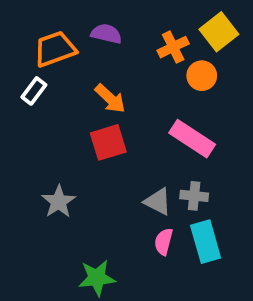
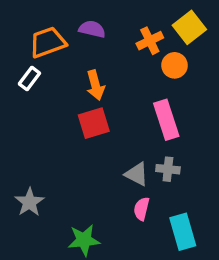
orange arrow: (110, 99) -> (95, 85), turned 32
pink rectangle: (192, 139) -> (166, 120), turned 39
gray star: (59, 202) -> (29, 202), moved
cyan rectangle: (206, 242) -> (183, 232), moved

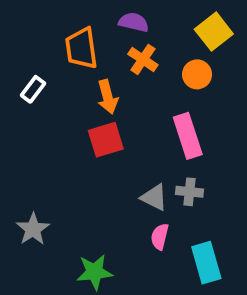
purple semicircle: (92, 29) -> (134, 22), moved
orange cross: (150, 41) -> (143, 59), moved, turned -30
orange trapezoid: (48, 42) -> (81, 48), moved, turned -78

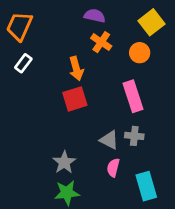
orange trapezoid: (81, 48) -> (19, 26), moved, turned 32
gray star: (33, 229) -> (64, 162), moved

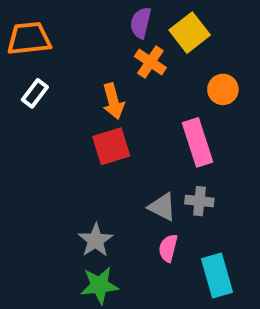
purple semicircle: (95, 16) -> (141, 23), turned -90
yellow square: (151, 22) -> (190, 33), moved
orange trapezoid: (19, 26) -> (29, 38), turned 60
orange circle: (140, 53) -> (223, 89), moved

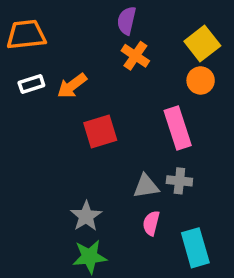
yellow square: (190, 33) -> (202, 43), moved
white rectangle: (35, 93) -> (31, 84), turned 35
orange arrow: (113, 101) -> (72, 86), moved, turned 68
gray triangle: (162, 207) -> (146, 186), turned -36

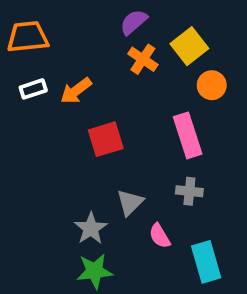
purple semicircle: (127, 21) -> (134, 22), turned 36
yellow square: (202, 43) -> (189, 46), moved
gray triangle: (146, 186) -> (130, 202), moved, turned -36
pink semicircle: (151, 223) -> (160, 236), turned -45

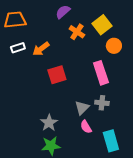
purple semicircle: (134, 22) -> (63, 12), moved
gray triangle: (130, 202) -> (82, 108), moved

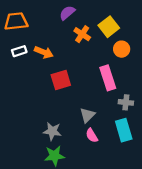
orange arrow: (41, 49) -> (44, 52), turned -120
gray cross: (102, 103) -> (126, 102), moved
gray star: (49, 123) -> (52, 131), turned -30
cyan rectangle: (111, 141) -> (124, 130), moved

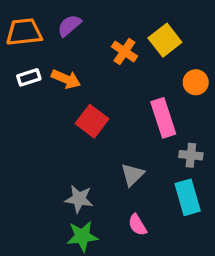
purple semicircle: (67, 13) -> (69, 26), moved
orange circle: (122, 49) -> (196, 82), moved
red square: (61, 80) -> (92, 121), turned -36
pink semicircle: (92, 135) -> (137, 225), moved

